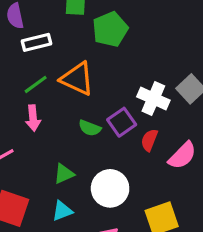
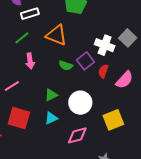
green line: (36, 84) -> (22, 38), moved

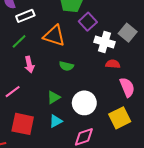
purple square: (85, 61) -> (88, 22), moved
red semicircle: (103, 71) -> (113, 64), moved, turned 80
pink semicircle: (124, 80) -> (127, 87), moved, turned -60

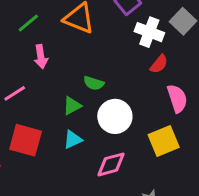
red semicircle: (113, 64) -> (159, 64), turned 120
green semicircle: (66, 66) -> (94, 83), moved

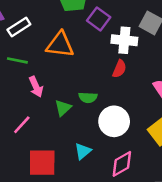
green line: (28, 23) -> (17, 60), turned 66
red semicircle: (159, 64) -> (119, 69), moved
green triangle: (72, 106) -> (63, 108), moved

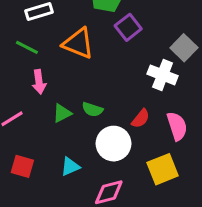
white cross: (124, 40) -> (163, 75), moved
red semicircle: (119, 69) -> (141, 119), moved
red square: (42, 163) -> (22, 166), size x0.7

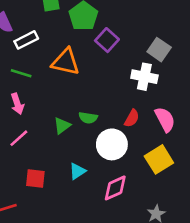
pink arrow: (39, 82) -> (17, 104), moved

